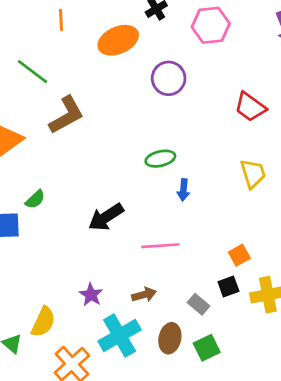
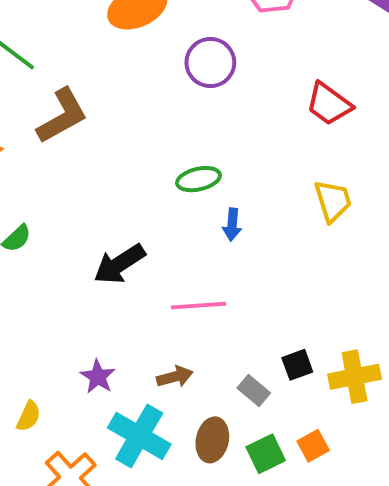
orange square: (239, 255) -> (313, 446), moved
yellow semicircle: (43, 322) -> (29, 416), size x0.7
cyan cross: (120, 335) -> (139, 436), turned -30

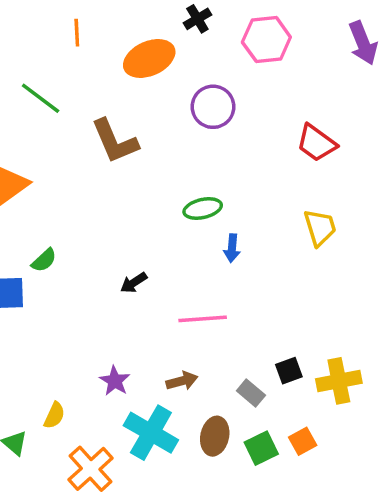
brown L-shape: (62, 116) -> (115, 141), moved, turned 96
black arrow: (119, 264) -> (134, 283), size x0.6

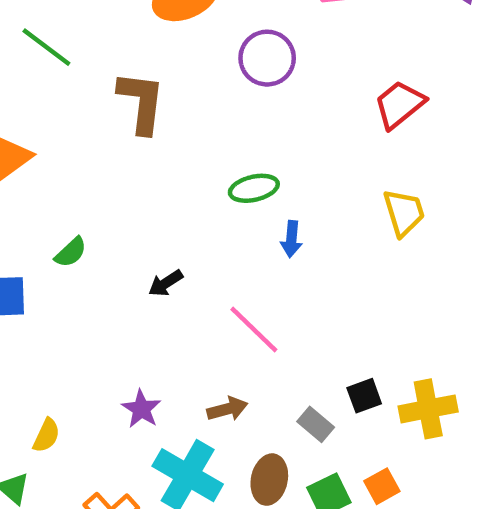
brown L-shape: (115, 141) -> (141, 102), turned -150
red trapezoid: (316, 143) -> (400, 104), turned 105
green semicircle: (44, 260) -> (71, 252), moved
pink line: (203, 319) -> (254, 330), turned 48
yellow semicircle: (54, 415) -> (46, 435), moved

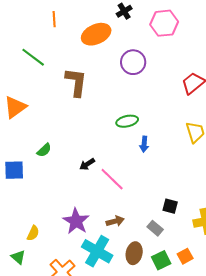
pink line: (254, 330) -> (112, 179), moved
black square: (364, 396) -> (170, 206), moved, turned 35
purple star: (141, 409) -> (76, 221), size x1.5

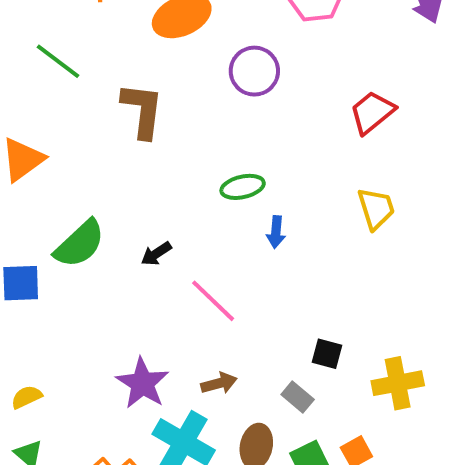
green semicircle: (44, 150) -> (80, 244), size x1.8
black arrow: (87, 164) -> (156, 254), moved
yellow semicircle: (33, 233) -> (27, 397), moved, turned -140

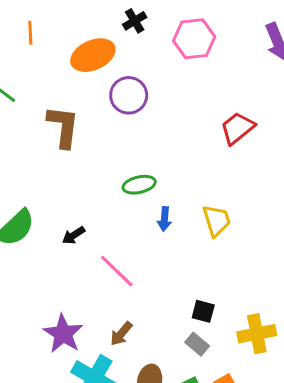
purple circle: (254, 71) -> (129, 95), moved
yellow trapezoid: (376, 208) -> (217, 220), moved
brown arrow: (219, 383) -> (121, 334), turned 145
gray rectangle: (298, 397) -> (197, 344), moved

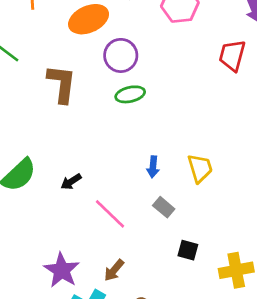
red trapezoid: (237, 128) -> (232, 55), moved, turned -36
green ellipse: (139, 185) -> (130, 94), moved
gray rectangle: (197, 344) -> (164, 207), moved

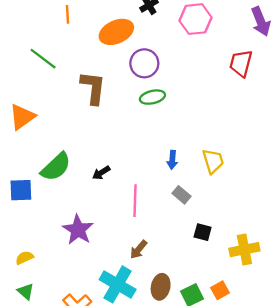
pink line: (110, 214) -> (135, 201), turned 48
purple star: (62, 270) -> (78, 230), moved

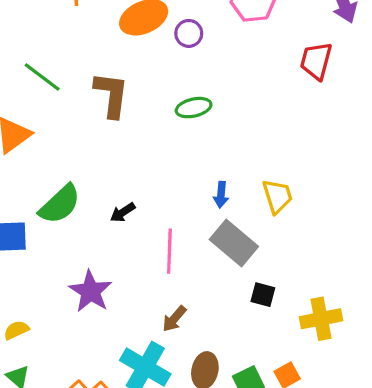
green line: (43, 59) -> (42, 77), moved
purple circle: (144, 63) -> (189, 33), moved, size x0.7
gray rectangle: (182, 195) -> (234, 243), size x1.8

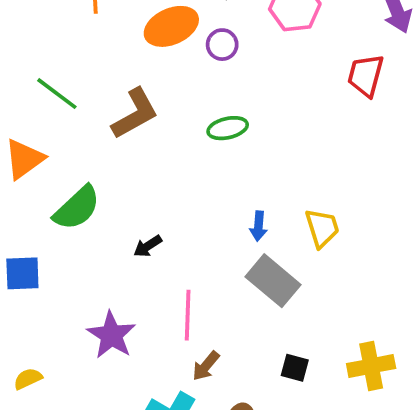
brown L-shape: (111, 95) -> (135, 114), turned 54
green semicircle: (60, 204) -> (77, 208), moved
pink line: (169, 251) -> (188, 315), moved
black square: (263, 295) -> (295, 368), moved

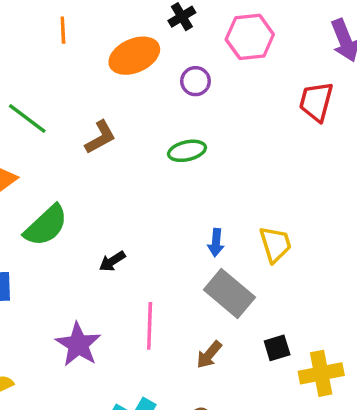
purple circle: (222, 45) -> (195, 81), moved
brown L-shape: (135, 114) -> (100, 137), size x0.7
brown arrow: (206, 366) -> (209, 355), moved
black square: (295, 368) -> (277, 348), moved, turned -32

